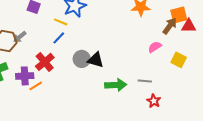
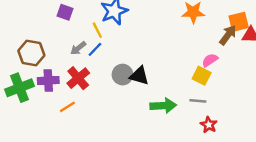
yellow line: (61, 22) -> (97, 30), turned 40
gray arrow: (20, 37) -> (78, 48), moved
yellow square: (179, 60) -> (202, 76), moved
purple cross: (25, 76) -> (48, 81), moved

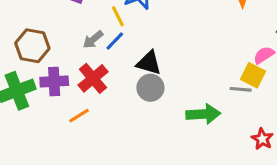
gray circle: (122, 75) -> (150, 88), moved
black triangle: (139, 76) -> (149, 63), moved
gray line: (198, 101) -> (241, 89), moved

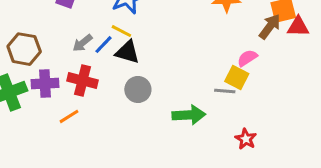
yellow line: (118, 16) -> (121, 31), moved, turned -36
black triangle: (149, 63) -> (127, 52), moved
red cross: (93, 78) -> (82, 81), turned -36

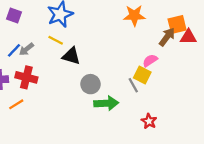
blue line: (103, 45) -> (14, 50), moved
black triangle: (127, 52) -> (71, 56), moved
gray circle: (138, 89) -> (90, 84), moved
gray line: (225, 91) -> (133, 85), turned 56

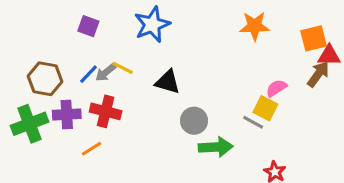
brown arrow: (167, 37) -> (318, 74), moved
yellow line: (56, 40) -> (123, 68), moved
gray line: (133, 85) -> (253, 122), turned -32

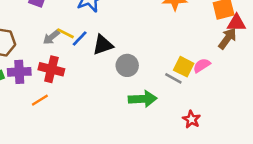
blue line: (88, 74) -> (80, 38), moved
black triangle: (168, 82) -> (103, 45), turned -35
pink semicircle: (276, 88) -> (202, 65), moved
gray circle: (194, 121) -> (127, 65), moved

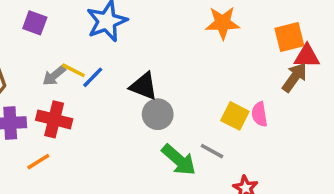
black triangle: (103, 45) -> (144, 86), moved, turned 40
pink semicircle: (202, 65) -> (259, 114), turned -66
gray line: (173, 78) -> (212, 151), moved
green arrow: (143, 99) -> (179, 160), turned 44

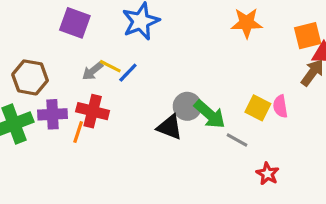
purple square: (35, 23) -> (75, 23), size x1.4
black triangle: (144, 86) -> (170, 127), moved
green arrow: (179, 160) -> (210, 114), moved
orange line: (38, 162) -> (78, 132), moved, turned -40

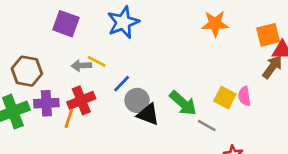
gray arrow: (93, 71) -> (81, 66), turned 36
blue line: (128, 73) -> (122, 84), moved
gray circle: (187, 106) -> (137, 100), moved
red cross: (93, 111) -> (81, 100), turned -36

